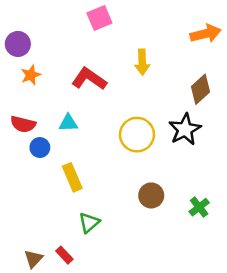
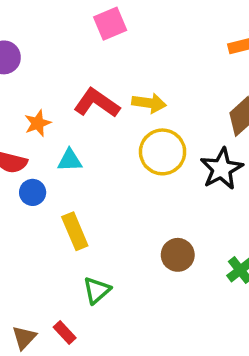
yellow arrow: (142, 62) -> (149, 103), moved, turned -80
orange star: (31, 75) -> (38, 123), moved
yellow circle: (137, 135) -> (163, 152), moved

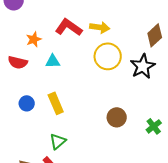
blue circle: (33, 192) -> (27, 103), moved
green triangle: (97, 290) -> (58, 141), moved

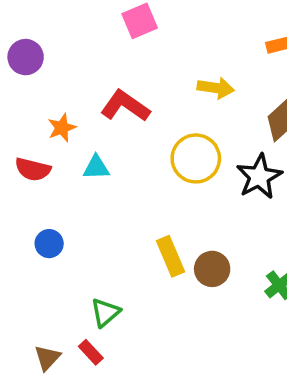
yellow arrow: (100, 27) -> (216, 88), moved
yellow rectangle: (56, 103) -> (170, 256), moved

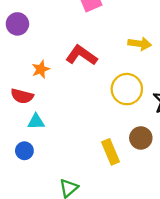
cyan triangle: (96, 168) -> (36, 122), moved
blue circle: (49, 244) -> (24, 151), moved
brown circle: (212, 269) -> (141, 138), moved

